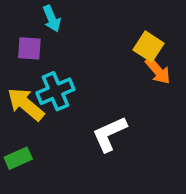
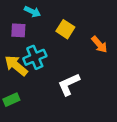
cyan arrow: (52, 19) -> (32, 12), turned -42
yellow square: (149, 47) -> (65, 29), moved

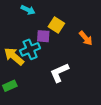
purple square: (18, 30) -> (43, 36), moved

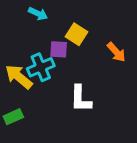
white L-shape: (59, 73) -> (81, 99), turned -65

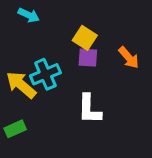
cyan arrow: (38, 14) -> (29, 15), moved
purple square: (59, 49) -> (88, 58), moved

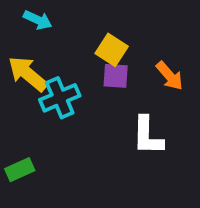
yellow arrow: (21, 85) -> (28, 74), moved
white L-shape: (89, 109) -> (148, 136), moved

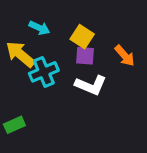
cyan arrow: (38, 20) -> (39, 28), moved
white L-shape: (148, 136) -> (91, 85), moved, turned -68

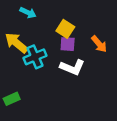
cyan arrow: (39, 28) -> (28, 13), moved

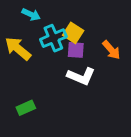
cyan cross: (35, 57) -> (53, 38), moved
green rectangle: (12, 99) -> (26, 108), moved

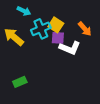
orange arrow: (111, 50) -> (85, 29), moved
white L-shape: (81, 76) -> (70, 48), moved

